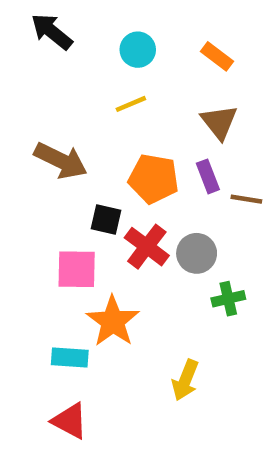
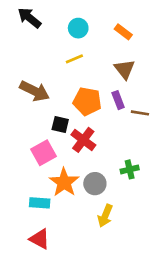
gray circle: (197, 253) -> (95, 184), moved
pink square: (77, 269) -> (44, 153), turned -30

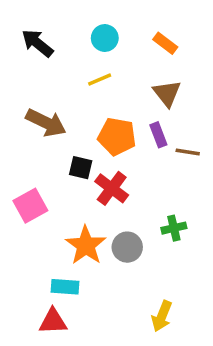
black arrow: (29, 18) -> (37, 43), moved
pink square: (44, 153) -> (30, 206), moved
cyan rectangle: (40, 203) -> (65, 287), moved
yellow arrow: (105, 216) -> (162, 316), moved
red triangle: (40, 239) -> (53, 321), turned -30

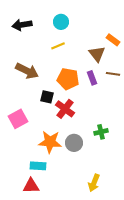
black arrow: (37, 43) -> (22, 25), turned -48
orange rectangle: (165, 43) -> (113, 40), moved
brown line: (188, 152) -> (113, 74), moved
orange star: (86, 245) -> (50, 142), turned -30

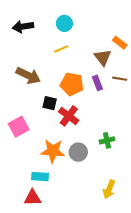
yellow arrow: (94, 183) -> (109, 189), moved

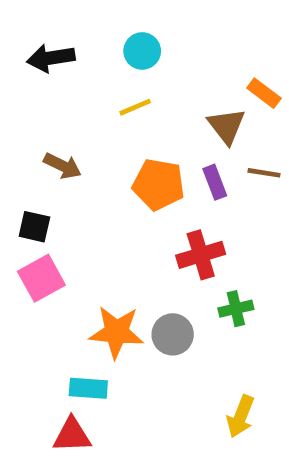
brown arrow: (28, 76) -> (63, 166), size x0.7
black square: (50, 103) -> (34, 227), moved
red cross: (69, 116) -> (201, 255), moved, turned 36

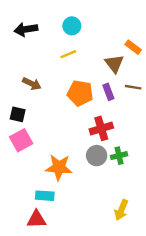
gray circle: (173, 334) -> (97, 156), moved

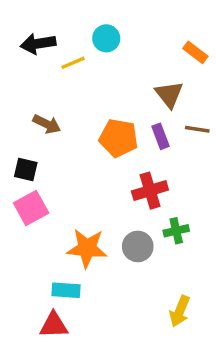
orange rectangle: (133, 47) -> (195, 52), moved
yellow line: (68, 54) -> (73, 63), moved
gray circle: (97, 156) -> (138, 246), moved

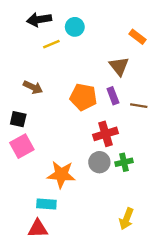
black arrow: (38, 44) -> (39, 20), moved
brown line: (197, 129) -> (139, 106), moved
gray circle: (138, 246) -> (99, 162), moved

